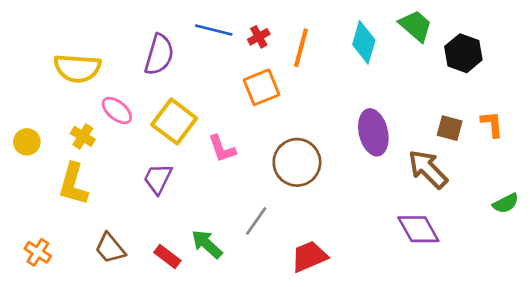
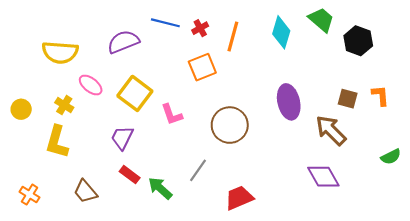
purple semicircle: (159, 55) -> (123, 42), turned -128
red rectangle: (167, 256) -> (130, 175), moved

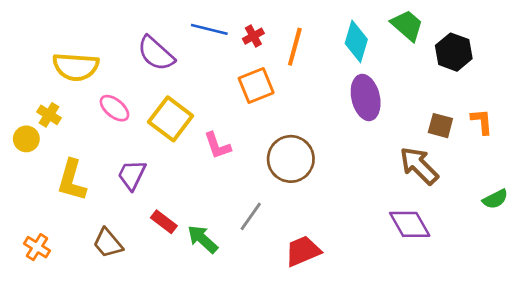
purple semicircle: (123, 42) -> (156, 53), turned -116
purple ellipse: (289, 102) -> (366, 97), moved
yellow cross: (64, 105) -> (49, 115), moved
purple trapezoid: (122, 138) -> (132, 175), moved

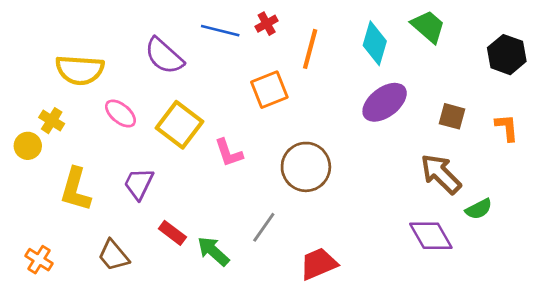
red cross: (253, 36) -> (267, 24), moved
black hexagon: (454, 52) -> (507, 55), moved
purple ellipse: (366, 97) -> (385, 102), turned 66
brown square: (440, 126) -> (452, 116), moved
green semicircle: (495, 199) -> (479, 209), moved

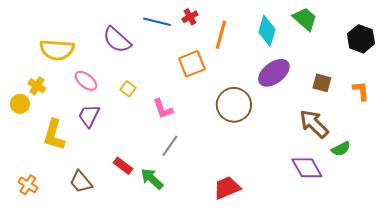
yellow square: (179, 125) -> (128, 89), size x0.5
brown circle: (306, 167) -> (234, 105), moved
purple trapezoid: (139, 184) -> (89, 116), moved
gray line: (264, 227) -> (170, 146), moved

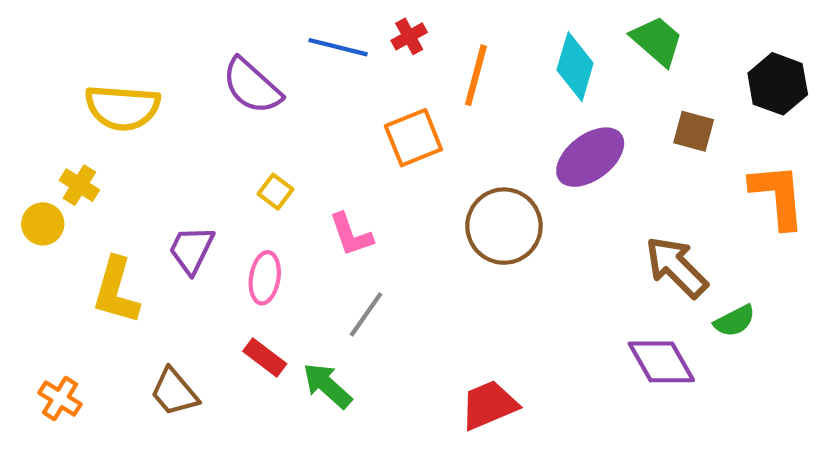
pink ellipse: (86, 81) -> (265, 278), moved, turned 60
brown square: (322, 83) -> (694, 131), moved
orange L-shape: (361, 91) -> (778, 196), size x1.6

